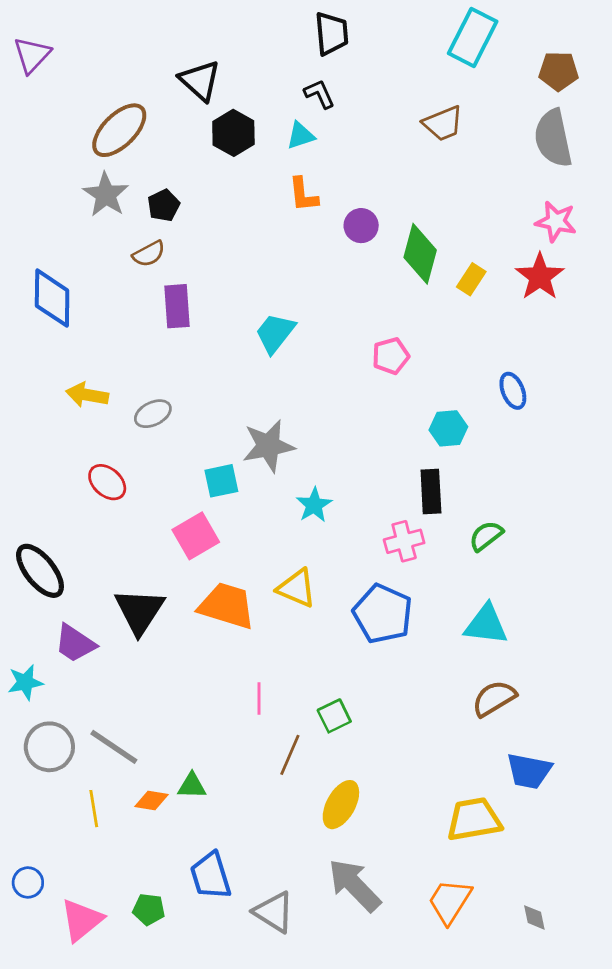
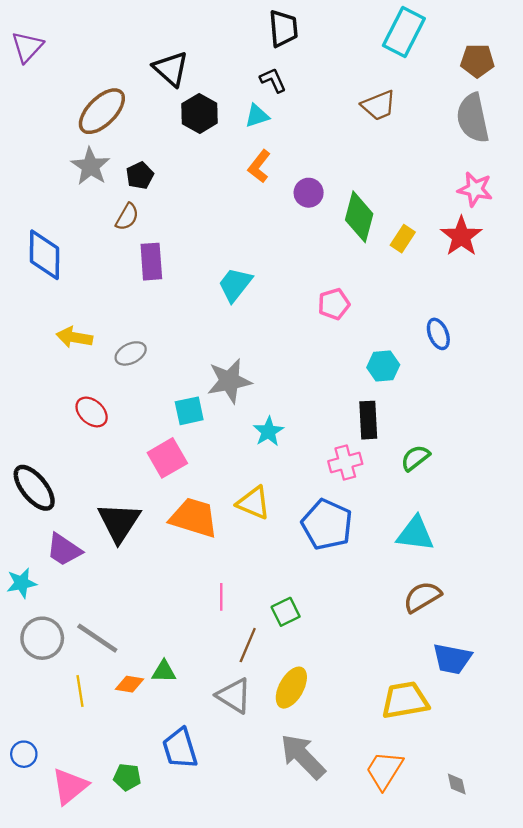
orange L-shape: (303, 195) -> (259, 166), turned 44
brown semicircle: (149, 254) -> (127, 217), turned -32
gray triangle: (274, 912) -> (234, 696), moved

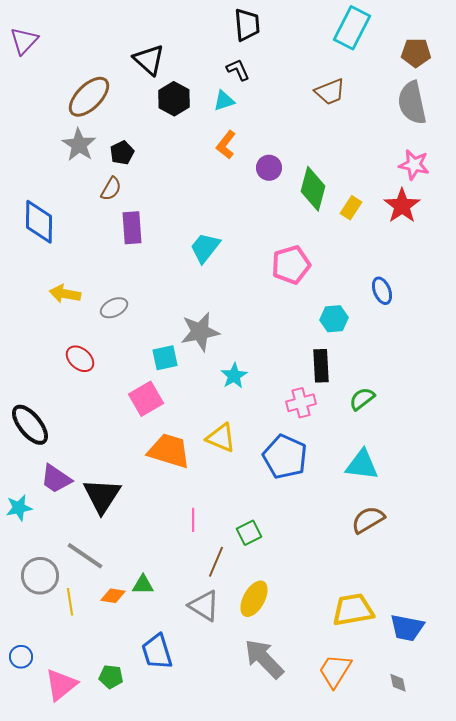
pink pentagon: (334, 304) -> (291, 265), size x1.4
black triangle: (119, 522) -> (102, 496), moved
gray circle: (42, 638) -> (40, 576), moved
blue trapezoid: (452, 659) -> (407, 628), moved

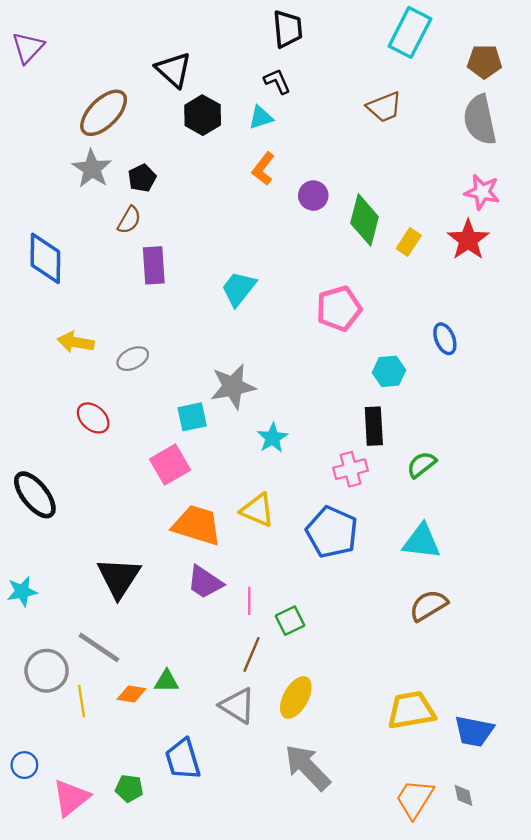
purple trapezoid: (56, 479) -> (205, 582), moved
pink line: (193, 520) -> (249, 601), moved
orange trapezoid: (335, 671) -> (415, 799), moved

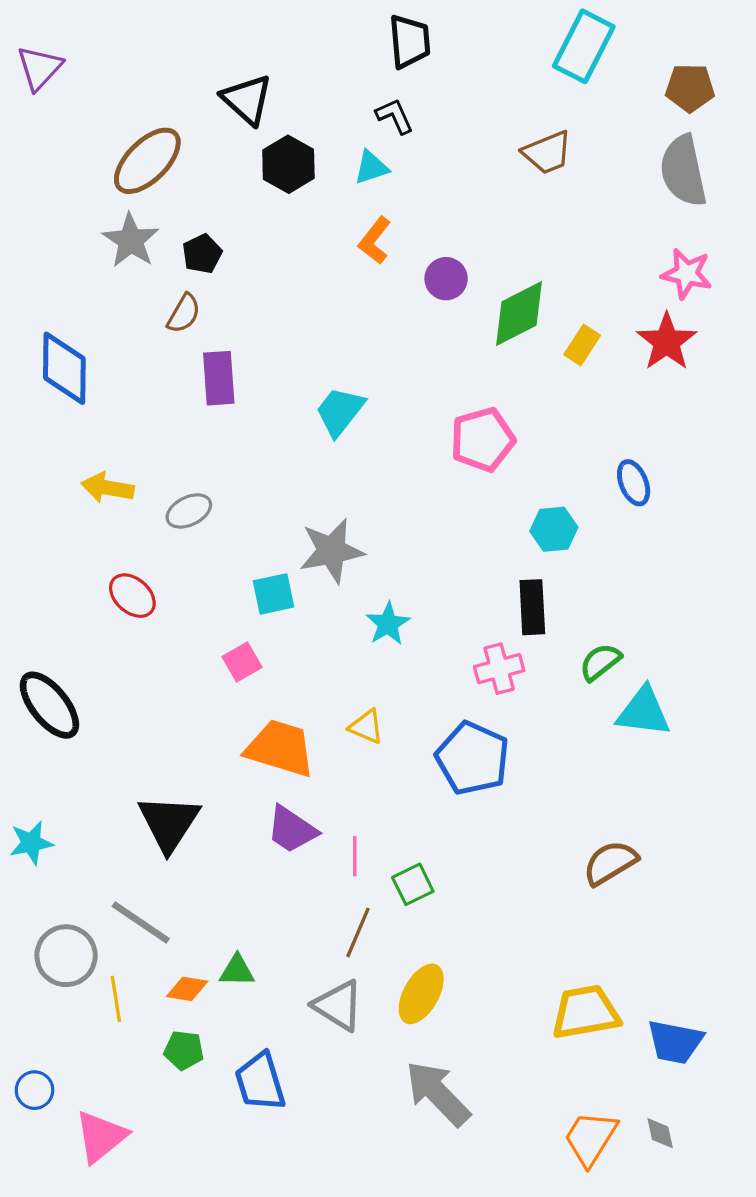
green diamond: (364, 220) -> (519, 313), turned 48
pink square: (170, 465) -> (242, 662), size x0.7
yellow triangle: (257, 510) -> (366, 727), size x0.7
cyan triangle: (422, 541) -> (644, 712), moved
green pentagon: (129, 788) -> (184, 1050), moved

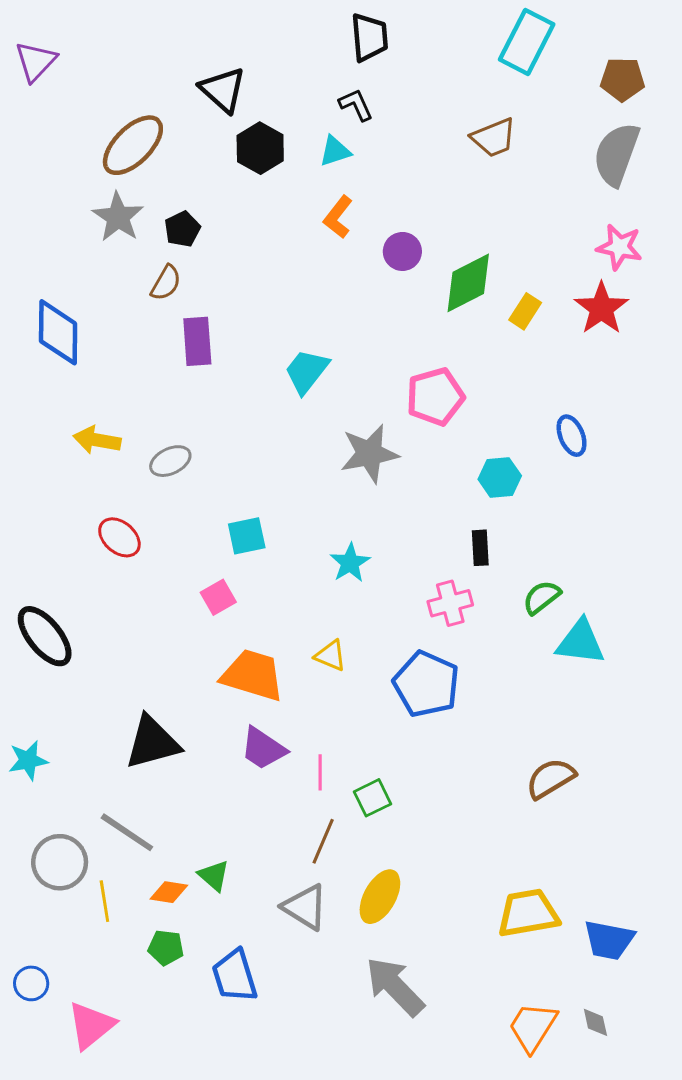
gray semicircle: (683, 171) -> (616, 154), turned 32
gray star: (332, 551) -> (369, 454), moved
black rectangle: (532, 607) -> (480, 548), size x0.7
black triangle: (169, 823) -> (152, 742), turned 42
green triangle: (237, 971) -> (214, 876), turned 40

